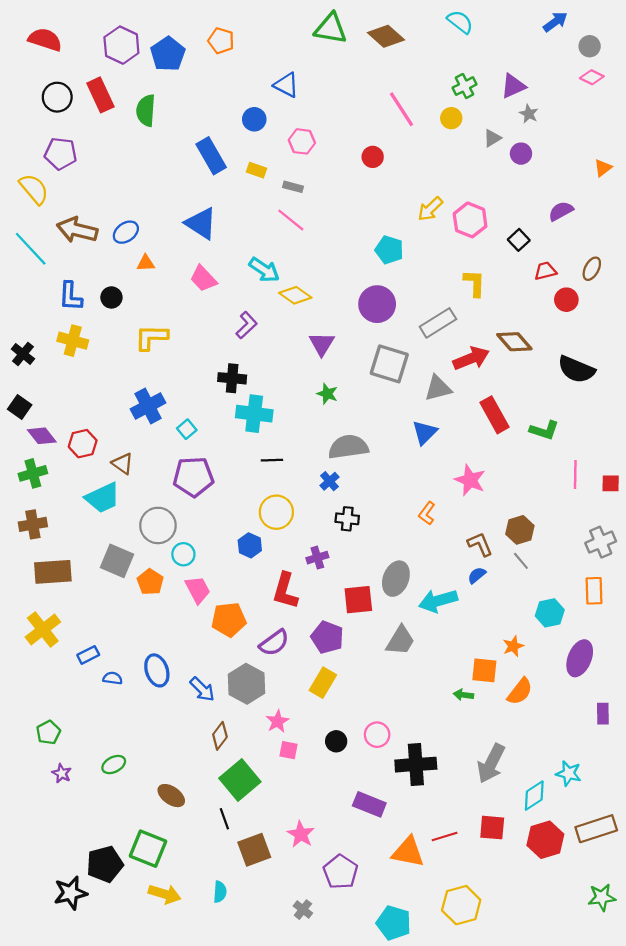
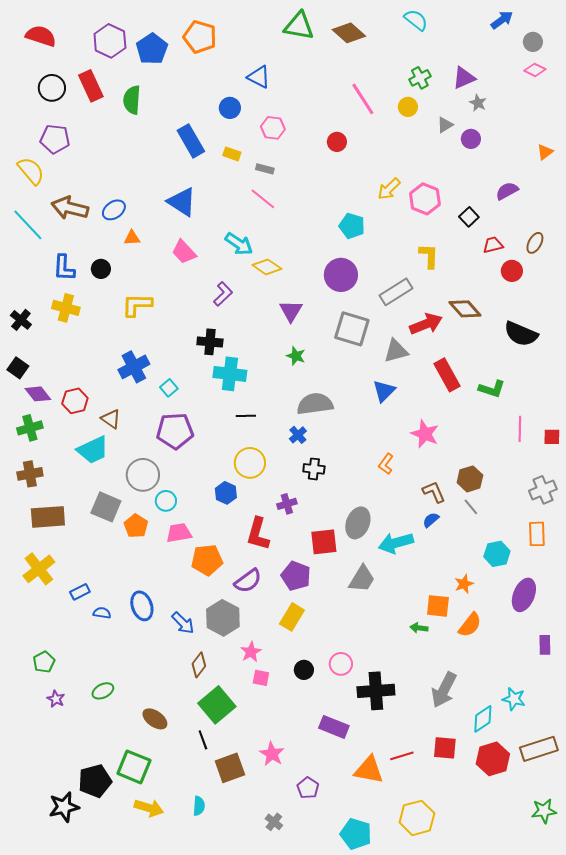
orange pentagon: (221, 41) -> (200, 37), size x1.4
pink trapezoid: (198, 590) -> (179, 533), turned -72
purple pentagon: (341, 872) -> (308, 788), size x0.7

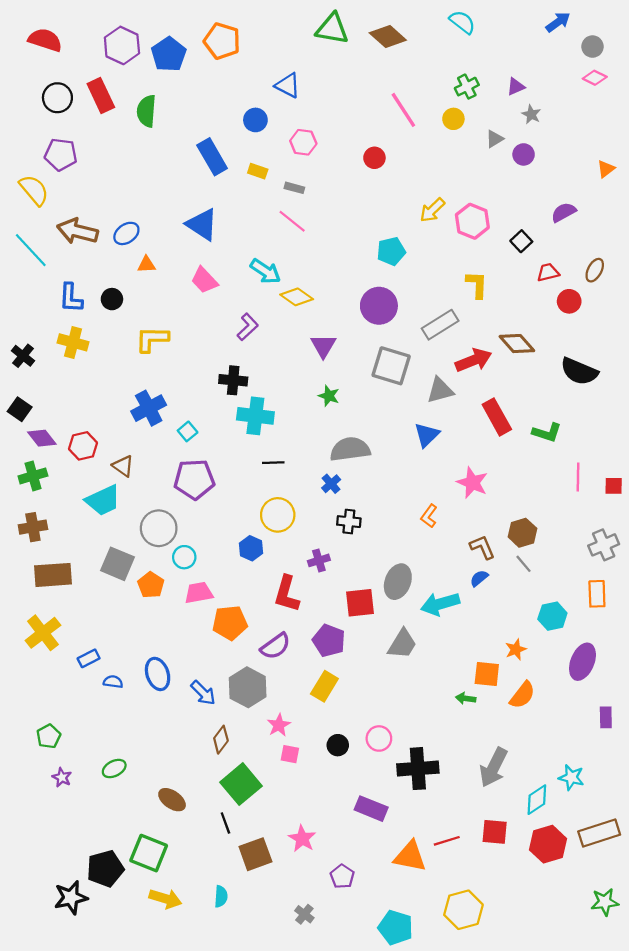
purple triangle: (464, 78) -> (516, 87), size x0.7
cyan pentagon: (352, 226) -> (391, 251), turned -30

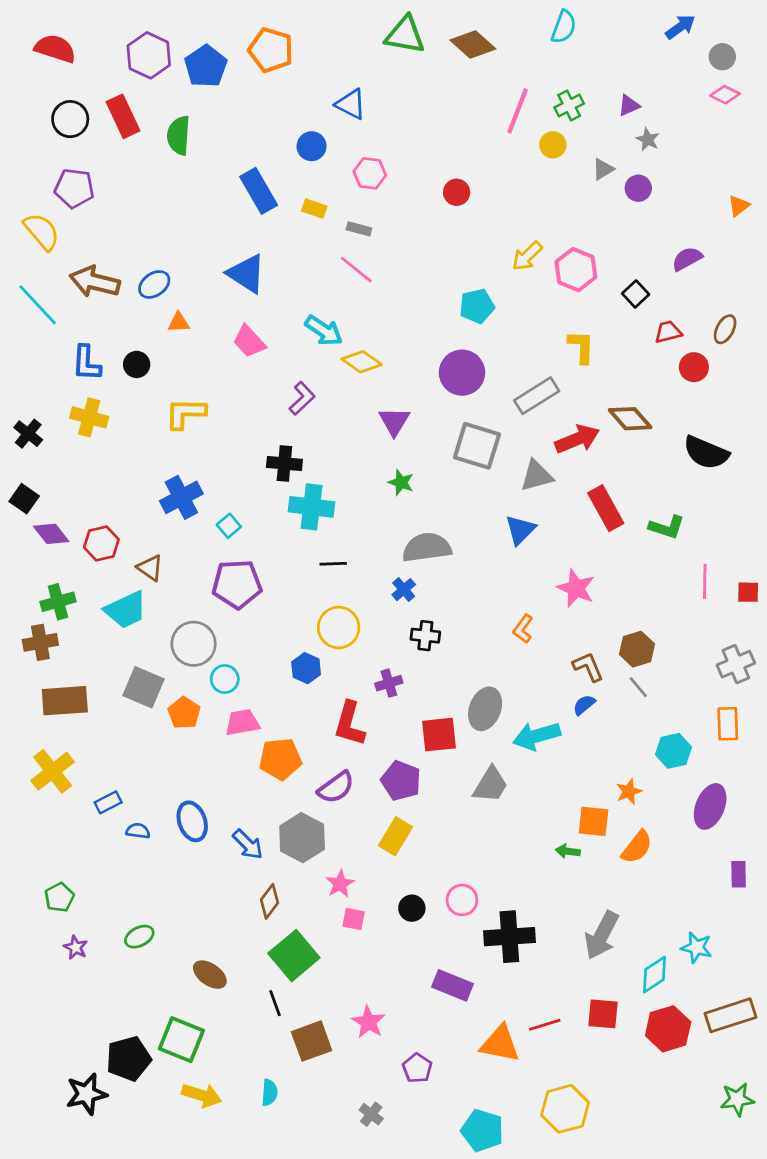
cyan semicircle: (462, 22) -> (564, 27), turned 72
pink line: (403, 110) -> (518, 111), moved, turned 54
green cross: (33, 476) -> (58, 602), moved

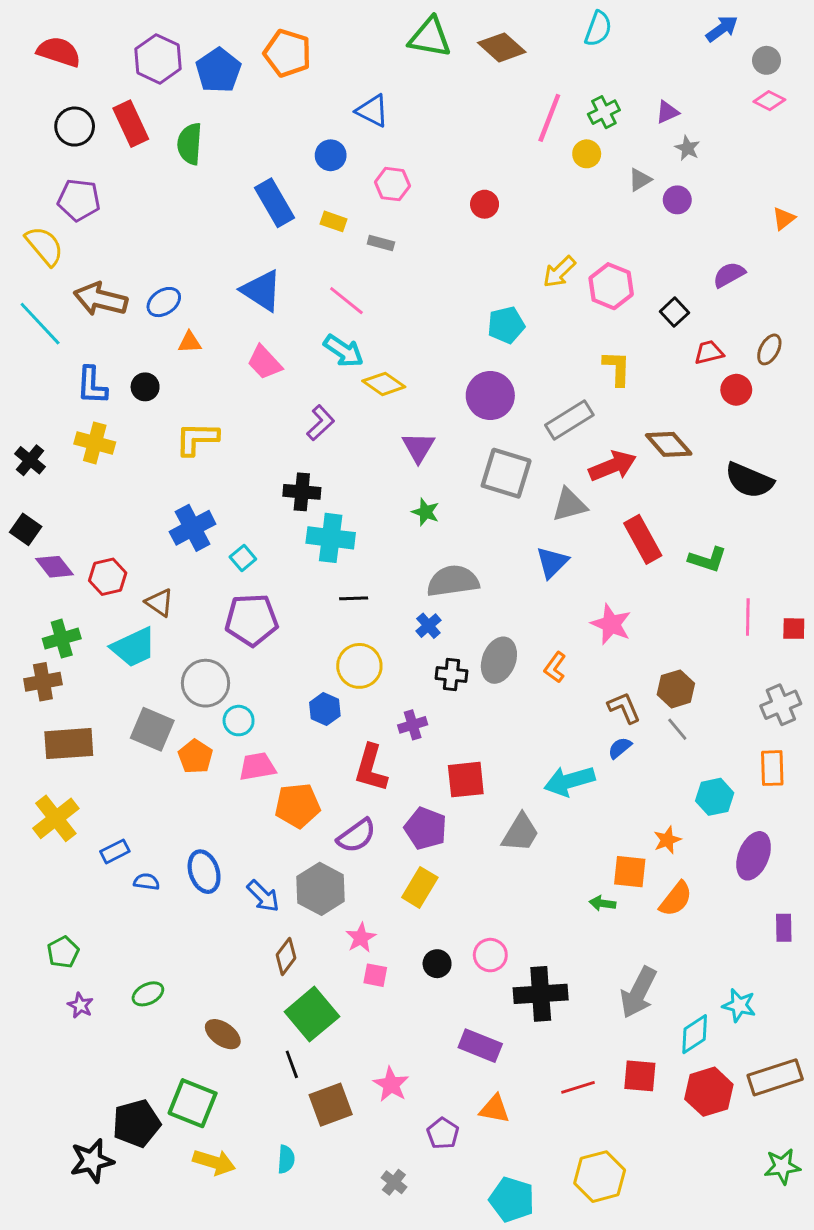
pink line: (356, 270) -> (346, 301), moved
gray ellipse: (485, 709) -> (499, 660), moved
orange triangle: (500, 1044) -> (495, 1109), moved, size x0.7

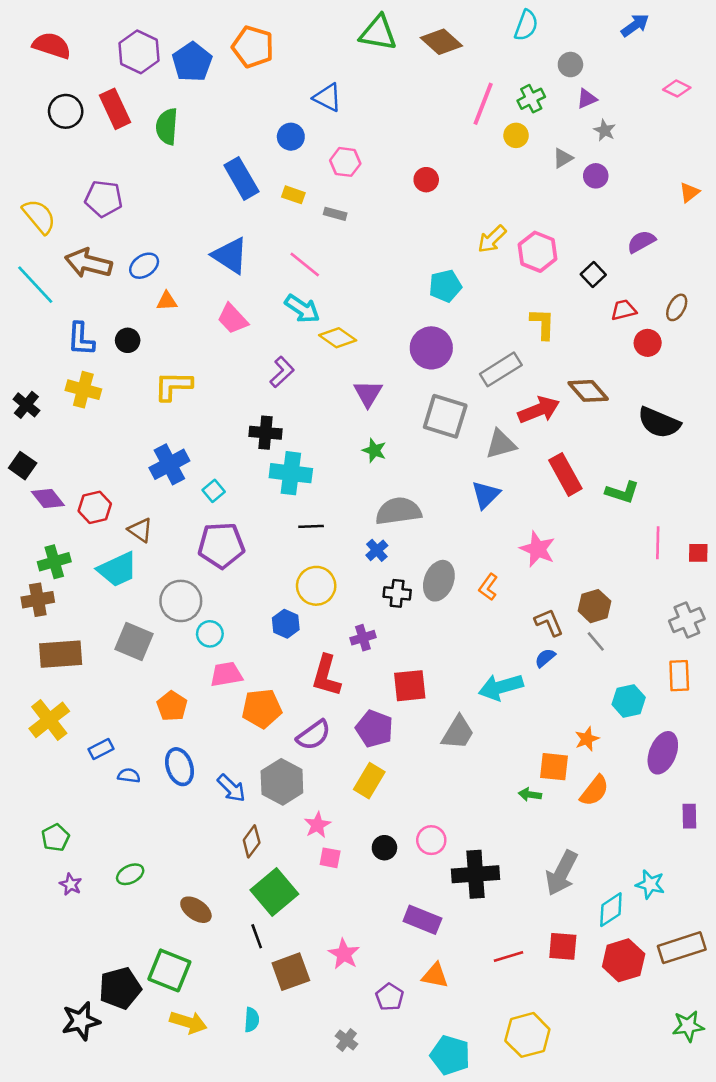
gray circle: (766, 60) -> (570, 65), moved
purple pentagon: (79, 200) -> (104, 199), moved
orange pentagon: (195, 757) -> (172, 706), moved

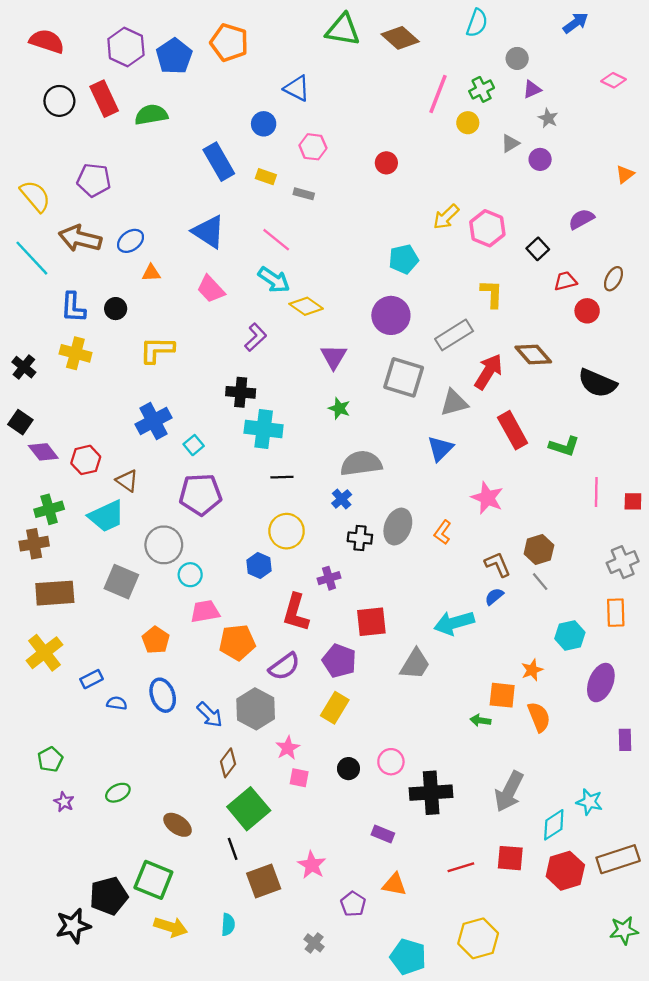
green semicircle: (167, 127) -> (151, 115), turned 76
red arrow: (539, 410) -> (488, 372), turned -36
orange semicircle: (594, 791) -> (539, 717), turned -60
purple rectangle: (422, 920) -> (383, 834), size x0.7

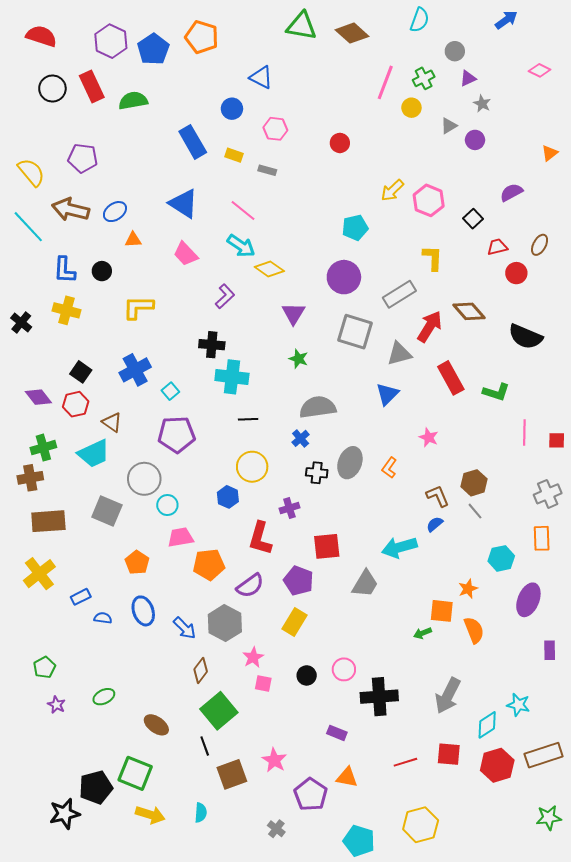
black square: (20, 422) -> (81, 372), moved
pink star: (487, 498) -> (429, 437), size x0.7
green arrow: (480, 720) -> (423, 633), turned -30
purple pentagon: (353, 904) -> (311, 794), size x1.5

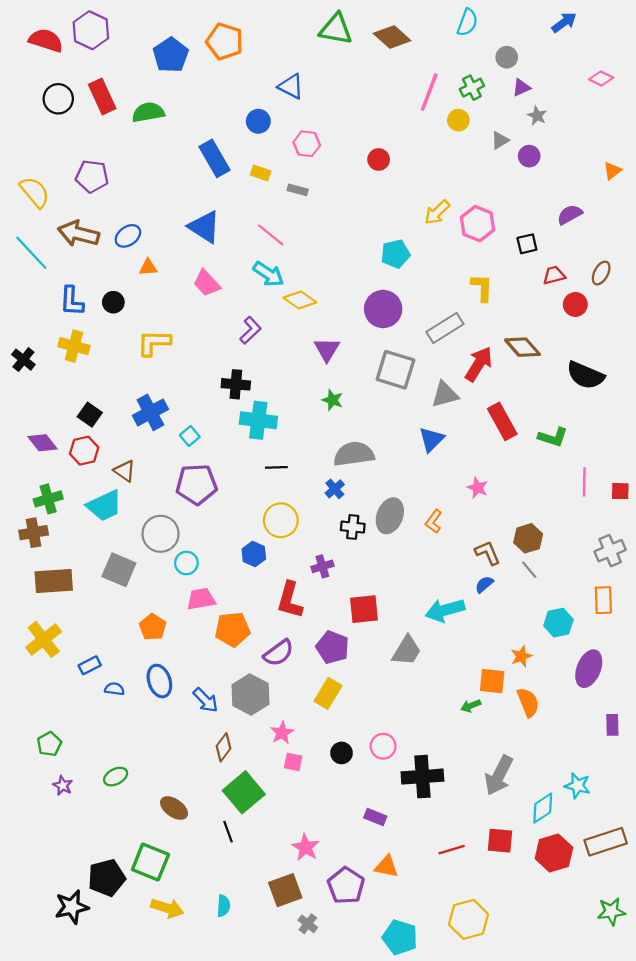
purple hexagon: (111, 41) -> (91, 30), moved
black square: (473, 219) -> (527, 244), turned 30
brown square: (232, 774) -> (285, 890), moved

